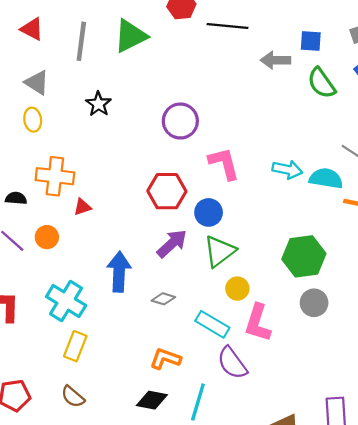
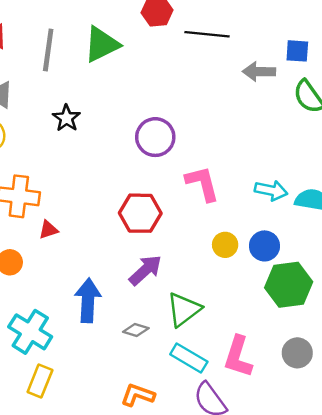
blue circle: (209, 212) -> (264, 246), moved
green triangle: (220, 251) -> (184, 309), moved
yellow circle: (237, 289) -> (225, 245), moved
gray circle: (314, 303) -> (297, 353), moved

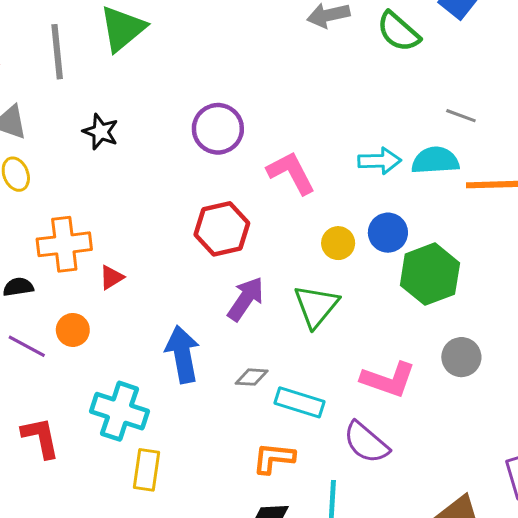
green triangle: (184, 309) -> (316, 306), moved
pink L-shape: (238, 357) -> (388, 380), turned -75
cyan rectangle: (189, 358) -> (300, 402), moved

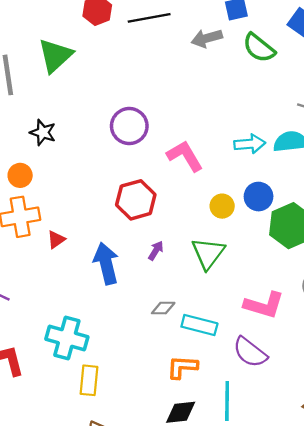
purple arrow: (246, 299) -> (156, 251), size x0.6
orange circle: (73, 330) -> (20, 175), moved
blue arrow: (182, 354) -> (106, 263), moved

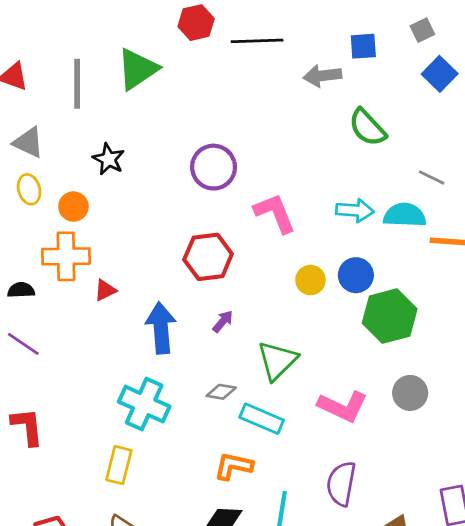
green semicircle: (259, 48) -> (367, 127), moved
green triangle: (208, 253) -> (277, 361), moved
cyan cross: (67, 338) -> (144, 404), moved
purple semicircle: (250, 352) -> (341, 484), moved, turned 54

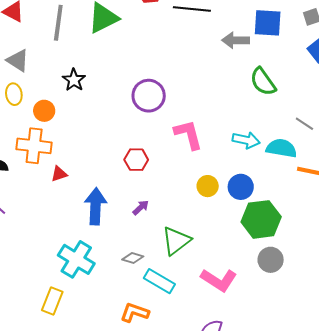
blue square: (363, 46) -> (268, 23), size x1.4
red hexagon: (208, 257) -> (136, 160), size x0.7
gray circle: (410, 393) -> (271, 260), moved

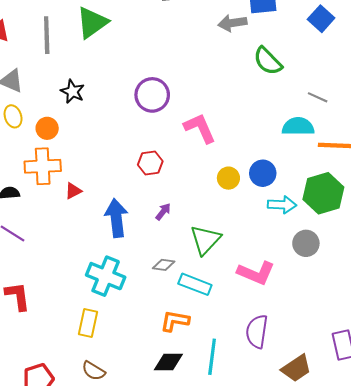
cyan arrow: (246, 140) -> (282, 205), moved
green hexagon: (261, 219) -> (323, 193), moved

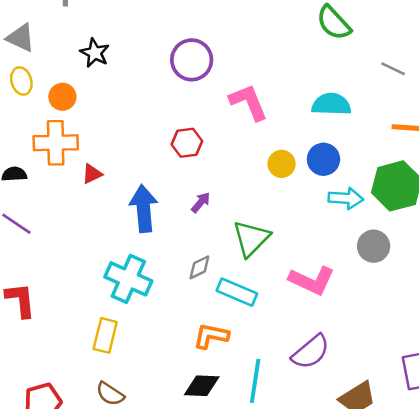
cyan semicircle: (298, 126) -> (331, 104), moved
gray diamond: (164, 265) -> (199, 267), turned -35
purple semicircle: (257, 332) -> (311, 352), turned -140

